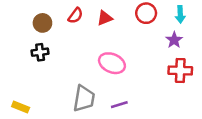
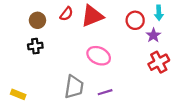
red circle: (146, 13) -> (135, 20), moved
red triangle: (105, 18) -> (92, 16), size x1.6
red cross: (180, 70) -> (159, 62), turned -30

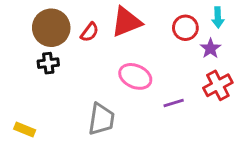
red semicircle: (66, 14) -> (90, 32), moved
brown circle: (37, 20) -> (51, 28), size x1.6
purple line: (105, 92) -> (174, 103), moved

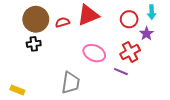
red semicircle: (90, 32) -> (62, 22), turned -144
red cross: (218, 85) -> (130, 52), moved
purple line: (174, 103) -> (121, 72), turned 40

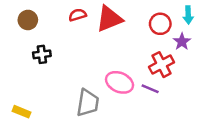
brown circle: (36, 19) -> (28, 20), moved, size x0.6
red semicircle: (62, 22) -> (77, 15), moved
pink ellipse: (94, 53) -> (120, 82), moved

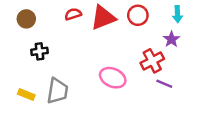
red circle: (160, 24) -> (138, 15), moved
purple line: (150, 89) -> (164, 84), moved
gray trapezoid: (88, 103) -> (58, 91), moved
yellow rectangle: (21, 112) -> (26, 94), moved

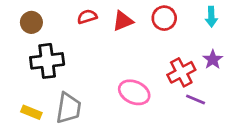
red triangle: (103, 18) -> (123, 21), size x0.7
purple star: (171, 39) -> (213, 60), moved
black cross: (40, 51) -> (47, 61), size x1.6

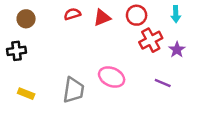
black cross: (47, 61) -> (17, 51), moved, size x0.7
red cross: (181, 72) -> (151, 40), moved
gray trapezoid: (69, 108) -> (74, 90), moved

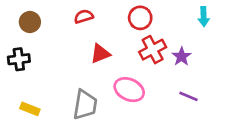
red circle: (137, 15) -> (140, 18), moved
red triangle: (102, 18) -> (100, 54), moved
red cross: (151, 40) -> (153, 50), moved
purple star: (177, 50) -> (182, 56), moved

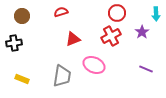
cyan arrow: (204, 16) -> (156, 14), moved
red circle: (140, 18) -> (117, 13), moved
purple star: (182, 56) -> (142, 32), moved
purple line: (188, 96) -> (146, 69), moved

